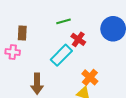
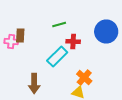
red cross: (78, 39) -> (73, 42), turned -32
pink cross: (13, 52) -> (11, 42), moved

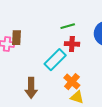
green line: (59, 24) -> (68, 26), moved
orange cross: (84, 78) -> (72, 82), moved

